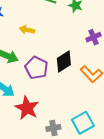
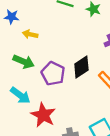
yellow arrow: (27, 30) -> (30, 34), moved

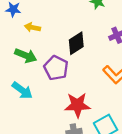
black diamond: (81, 67) -> (76, 43), moved
red star: (43, 115) -> (77, 105), moved, turned -30

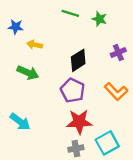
purple pentagon: (56, 68) -> (73, 90), moved
cyan arrow: (22, 90) -> (20, 122), moved

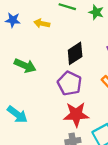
yellow arrow: (35, 45) -> (42, 23), moved

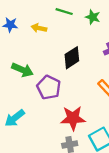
purple pentagon: (70, 83) -> (49, 87), moved
cyan arrow: (17, 114) -> (15, 118), turned 105

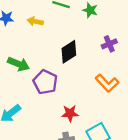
red star: (73, 118) -> (70, 113), size x0.7

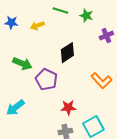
yellow arrow: (35, 21) -> (37, 26), turned -32
purple cross: (109, 44) -> (106, 36), moved

